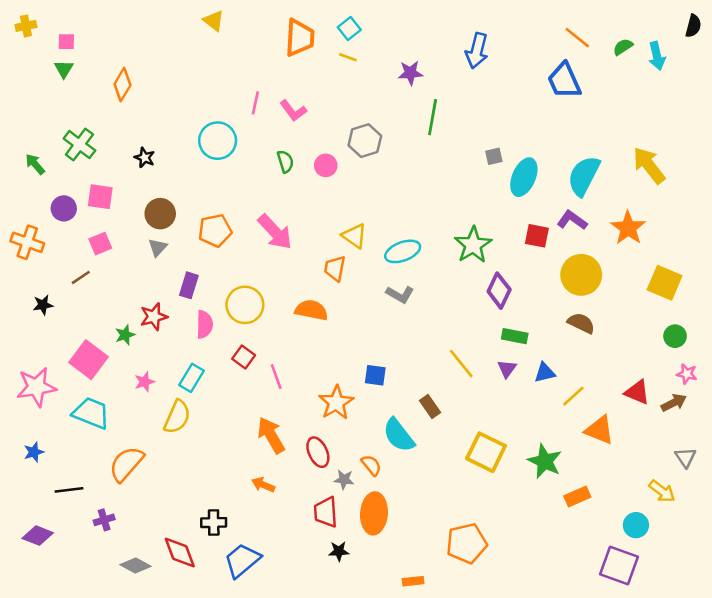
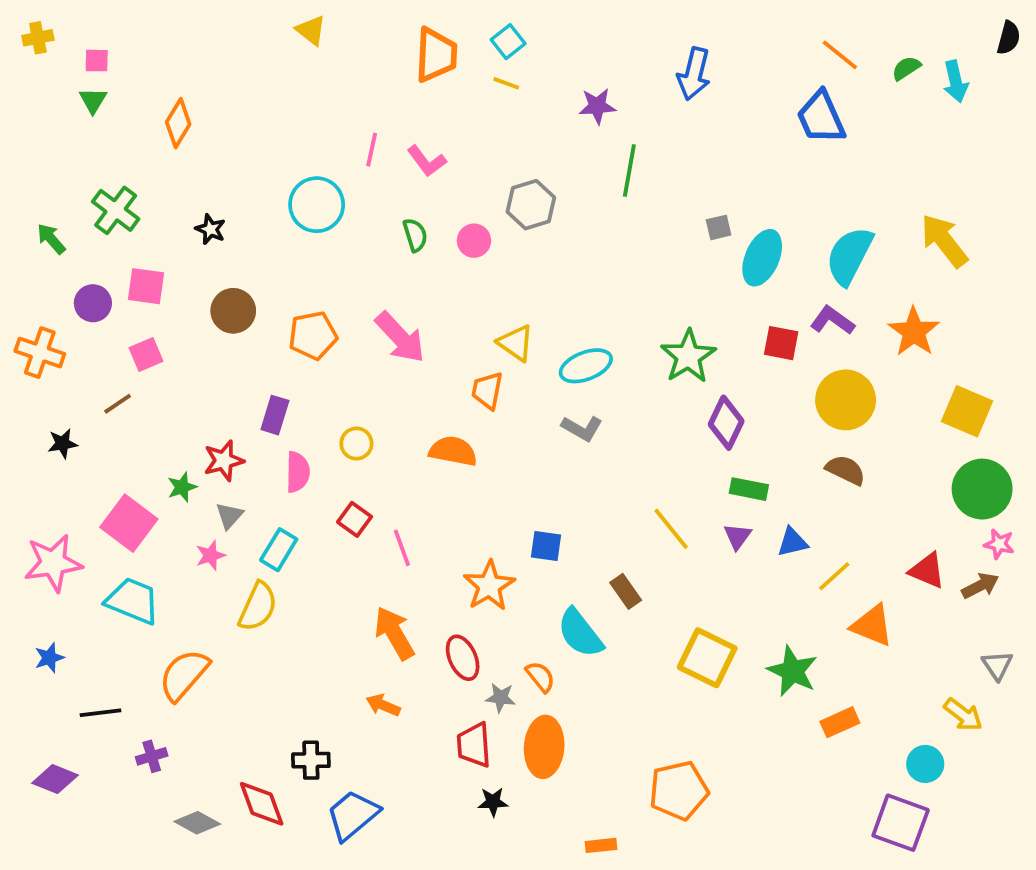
gray triangle: (158, 248) -> (229, 516), moved
yellow circle: (245, 305) -> (356, 444), size x0.6
green circle: (675, 336) -> (982, 489), size x1.8

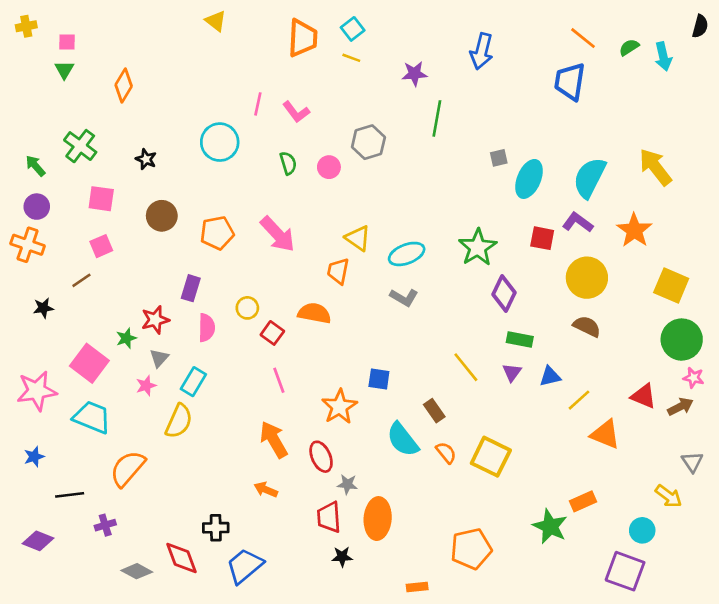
blue trapezoid: (821, 117) -> (570, 82), turned 33
purple circle: (93, 303) -> (37, 207), moved
red square: (355, 519) -> (272, 333), moved
green star: (792, 671) -> (550, 526), moved
orange semicircle: (540, 677) -> (446, 453), moved

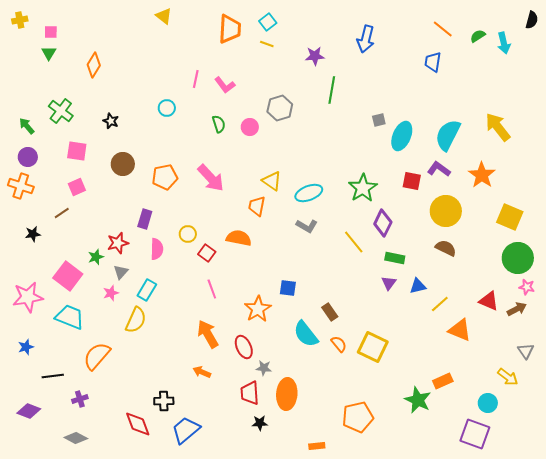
blue trapezoid: (570, 82) -> (433, 62), size x0.7
cyan circle: (220, 142) -> (167, 108), size x0.6
yellow line: (466, 367) -> (354, 242), moved
gray diamond: (137, 571) -> (76, 438), moved

